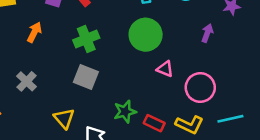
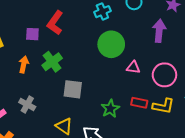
purple arrow: (207, 33) -> (159, 31), size x1.5
green cross: (86, 39) -> (52, 62), moved
red rectangle: (154, 123) -> (139, 103), moved

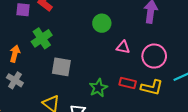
green circle: (111, 44) -> (102, 23), size x0.7
orange arrow: (24, 64) -> (15, 54), moved

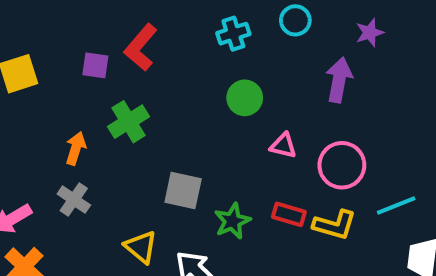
gray square: (61, 67) -> (183, 191), moved

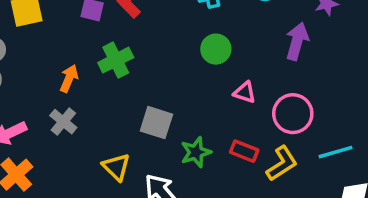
yellow L-shape: (335, 225) -> (282, 164), turned -54

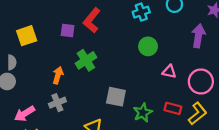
gray cross: (63, 122) -> (57, 103), turned 35

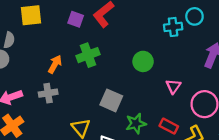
cyan cross: (141, 12) -> (173, 27), moved
green circle: (148, 46) -> (143, 61), moved
pink triangle: (169, 72) -> (173, 86), turned 40

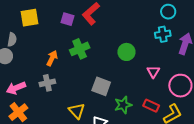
cyan cross: (173, 27) -> (163, 34), moved

